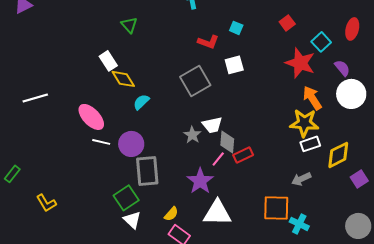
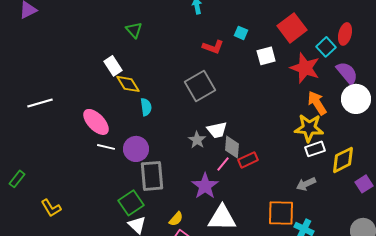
red square: (287, 23) -> (292, 28), size x1.8
red ellipse: (352, 29) -> (345, 34), moved
white square: (234, 65) -> (266, 56), moved
purple semicircle: (342, 68) -> (347, 73), size x1.4
cyan semicircle: (141, 102) -> (146, 107), turned 126

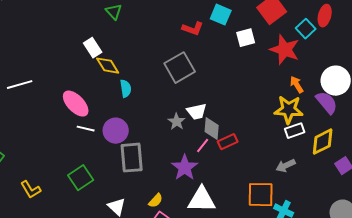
cyan square: (241, 33) -> (221, 15), size x1.5
purple semicircle: (347, 73) -> (327, 103), moved
orange arrow: (317, 103) -> (297, 85), size x0.7
green square: (131, 203) -> (81, 178), moved

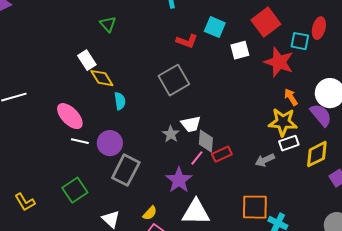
cyan square: (306, 29) -> (300, 41), turned -36
gray rectangle: (132, 158) -> (126, 170), turned 32
gray arrow: (286, 166) -> (265, 160), moved

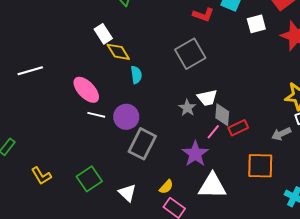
green square: (75, 190) -> (89, 179), moved
orange square: (255, 207) -> (260, 166), moved

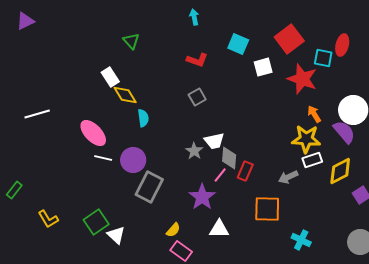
red L-shape: (203, 15) -> (197, 60), moved
gray square: (190, 54) -> (197, 97), size x0.6
red rectangle: (238, 128) -> (245, 171), turned -42
white triangle: (212, 186) -> (219, 229), size x0.7
white triangle: (127, 193) -> (116, 235), moved

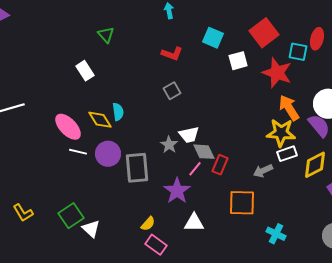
yellow diamond: (125, 95) -> (100, 120), moved
orange arrow: (314, 114) -> (289, 108), size x1.5
gray diamond: (229, 158) -> (204, 152), turned -30
gray rectangle: (149, 187) -> (137, 168), moved, turned -32

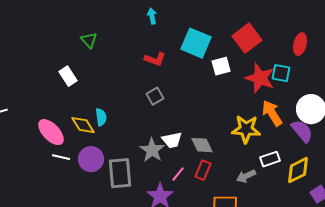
cyan square: (213, 38) -> (196, 43), size x1.4
cyan square: (298, 52) -> (281, 73), moved
yellow star: (281, 133) -> (246, 129), moved
gray star: (169, 145) -> (152, 150), size x1.4
gray diamond: (204, 152) -> (202, 145), moved

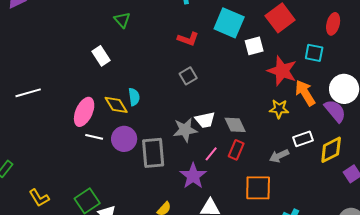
red star: (260, 78) -> (282, 71), moved
yellow star: (246, 129) -> (279, 109), size x0.7
pink ellipse: (51, 132) -> (84, 112), turned 68
gray star: (152, 150) -> (185, 130), turned 30

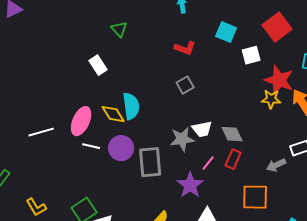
cyan square: (229, 23) -> (226, 32), size x0.7
white line: (28, 93) -> (41, 132), moved
cyan semicircle: (134, 97) -> (131, 106), size x1.5
yellow star: (279, 109) -> (271, 99), moved

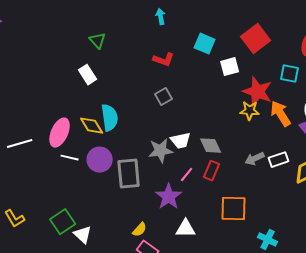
white rectangle: (98, 65) -> (88, 75), moved
gray arrow: (276, 165) -> (255, 159), moved

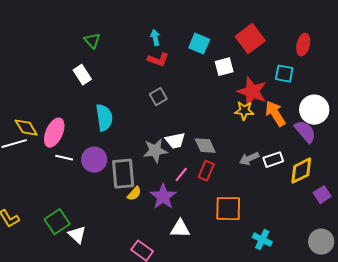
cyan arrow: (161, 17) -> (155, 38), moved
yellow diamond: (92, 126) -> (26, 128), moved
yellow semicircle: (140, 230) -> (134, 194), moved

